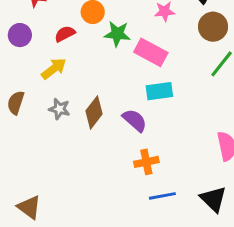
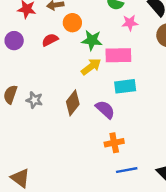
pink rectangle: (151, 52) -> (118, 55), turned -30
yellow arrow: (54, 69) -> (91, 67), moved
gray star: (59, 109) -> (34, 100), moved

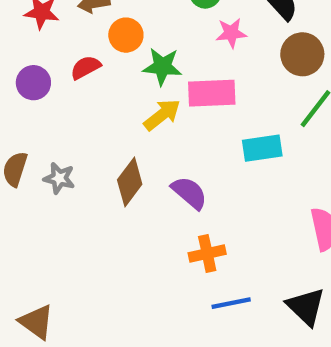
purple circle: (14, 41) -> (33, 83), moved
cyan rectangle: (125, 86) -> (262, 148), moved

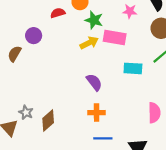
purple circle: (33, 83) -> (34, 36), moved
gray star: (59, 178) -> (26, 112), moved
brown diamond: (130, 182) -> (48, 120), moved

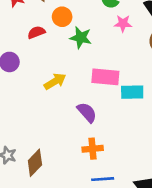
pink rectangle: (115, 38) -> (105, 77), moved
yellow arrow: (89, 43) -> (55, 81), moved

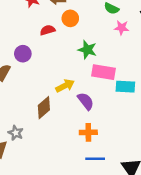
green star: (81, 38) -> (87, 50), moved
yellow arrow: (55, 81) -> (65, 86), moved
brown diamond: (35, 163) -> (44, 108), moved

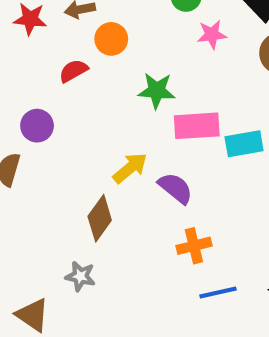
gray star: (16, 133) -> (80, 276), moved

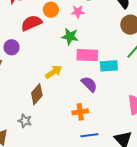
pink star: (212, 35) -> (78, 12), moved
red semicircle: (73, 71) -> (31, 23), size x1.5
purple semicircle: (176, 188) -> (89, 84), moved

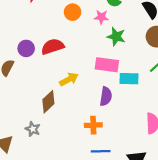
red semicircle: (31, 23) -> (53, 47), moved
green star: (70, 36) -> (116, 37), moved
purple semicircle: (89, 84) -> (106, 96), turned 48

